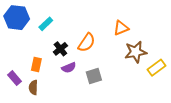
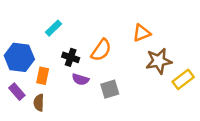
blue hexagon: (17, 18) -> (19, 57), moved
black cross: (60, 49) -> (71, 57), turned -32
purple semicircle: (69, 68) -> (80, 79), turned 40

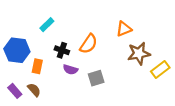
purple rectangle: (17, 92) -> (15, 91), moved
brown semicircle: (39, 103) -> (34, 90), turned 136

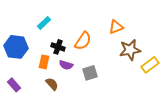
orange rectangle: (37, 66) -> (44, 62), moved
brown semicircle: (34, 90) -> (52, 84), moved

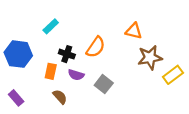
orange triangle: (116, 27) -> (134, 31), turned 35
gray square: (90, 73) -> (104, 84), turned -35

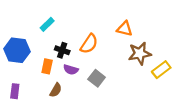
brown semicircle: (60, 97) -> (56, 90), turned 72
purple rectangle: (16, 98) -> (15, 91), turned 48

